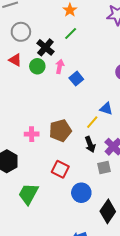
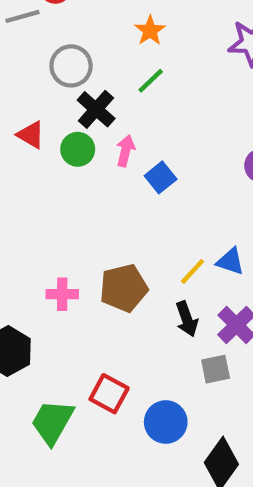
gray circle: (21, 32) -> (71, 66), moved
blue triangle: (106, 109) -> (230, 261), moved
red square: (60, 169) -> (109, 394), moved

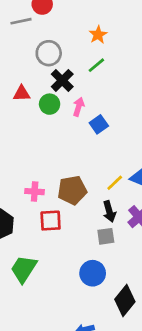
red triangle: (31, 135) -> (22, 93), turned -36
gray square: (216, 369) -> (106, 236), moved
red square: (109, 394) -> (51, 221), moved, turned -35

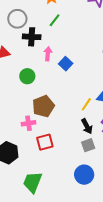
black cross: (62, 80) -> (32, 37), turned -30
green circle: (50, 104) -> (27, 76), moved
brown pentagon: (72, 190) -> (43, 106), moved

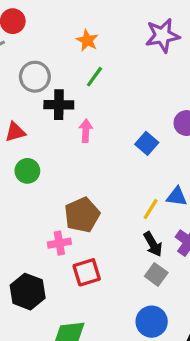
blue square: (66, 64) -> (147, 143), moved
green circle: (27, 76) -> (27, 171), moved
gray square: (88, 145) -> (156, 274), turned -32

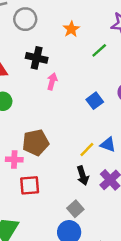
orange star: (87, 40) -> (71, 29), moved
gray circle: (35, 77) -> (25, 19), moved
green line: (94, 77) -> (99, 50), moved
gray square: (156, 274) -> (75, 209), moved

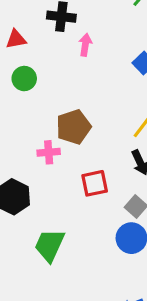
red square: (30, 185) -> (95, 183), moved

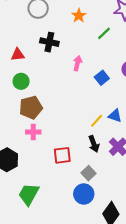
pink arrow: (85, 45) -> (77, 63), moved
brown pentagon: (74, 127) -> (31, 107), moved

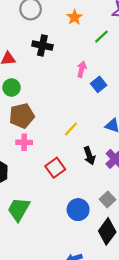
pink arrow: (77, 63) -> (82, 69), moved
yellow line: (97, 121) -> (71, 129), moved
red square: (62, 155) -> (55, 168), turned -30
gray square: (88, 173) -> (107, 199), moved

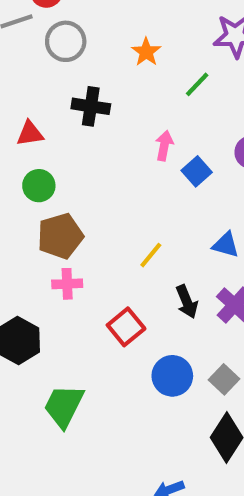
blue circle: (78, 210) -> (172, 376), moved

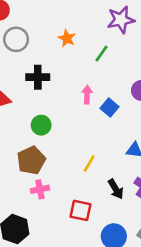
green circle: (39, 186) -> (41, 125), moved
red square: (126, 327) -> (81, 210), turned -30

